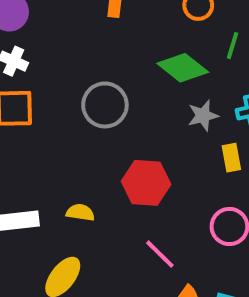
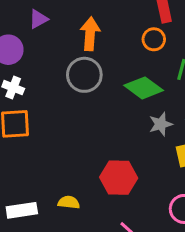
gray circle: (105, 105) -> (84, 75), moved

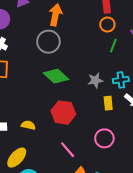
orange circle: (154, 39) -> (107, 24), moved
green diamond: (144, 88) -> (56, 76), moved

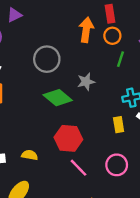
orange arrow: (55, 15) -> (86, 30), moved
gray star: (95, 80) -> (86, 82), moved
pink line: (68, 150) -> (79, 168), moved

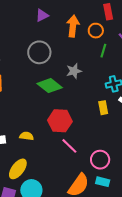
red rectangle: (110, 14) -> (108, 12), moved
purple triangle: (14, 15) -> (42, 15), moved
pink circle: (117, 165) -> (100, 160), moved

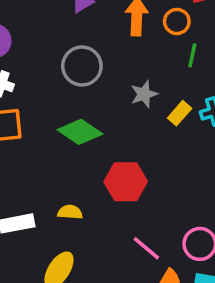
green diamond: (50, 86) -> (80, 132), moved
yellow rectangle: (103, 108) -> (180, 113), moved, turned 56
pink line: (69, 146) -> (146, 248), moved

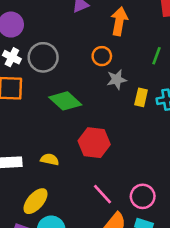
orange circle: (177, 21) -> (102, 56), moved
gray circle: (82, 66) -> (43, 57), moved
yellow rectangle: (180, 113) -> (141, 97), turned -36

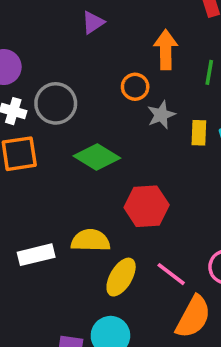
orange arrow: (119, 21) -> (166, 50), moved
yellow semicircle: (50, 159) -> (91, 240), size x1.5
yellow ellipse: (35, 201) -> (121, 277), moved

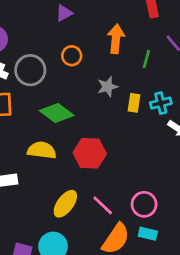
orange circle: (135, 87) -> (72, 56), moved
yellow semicircle: (91, 240) -> (42, 150), moved

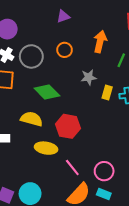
yellow ellipse: (65, 204) -> (46, 148), moved, turned 55

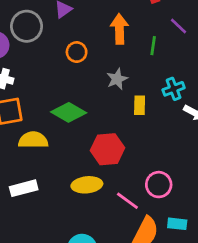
gray circle: (31, 56) -> (27, 26), moved
yellow rectangle: (107, 93) -> (140, 105), moved
yellow semicircle: (32, 119) -> (33, 140), moved
pink circle: (104, 171) -> (159, 185), moved

